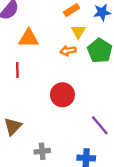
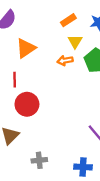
orange triangle: (29, 38) -> (26, 48), turned -35
red circle: (62, 95) -> (27, 104), moved

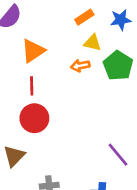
yellow triangle: (75, 41) -> (92, 43), turned -48
red line: (15, 80) -> (32, 86), moved

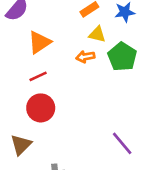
red line: (32, 86) -> (38, 76), turned 66

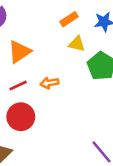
orange arrow: (85, 57) -> (49, 83), moved

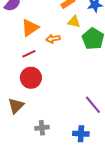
orange arrow: (49, 83) -> (53, 39), moved

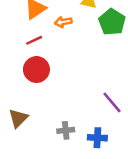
brown triangle: (16, 106) -> (18, 118), moved
gray cross: (42, 128) -> (66, 130), moved

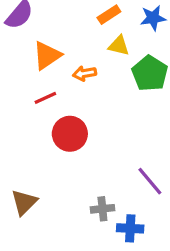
red circle: (36, 70) -> (70, 134), moved
gray cross: (66, 130) -> (102, 209), moved

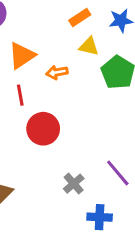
red line: (45, 98) -> (20, 95), turned -75
gray cross: (102, 209) -> (74, 184), moved, turned -35

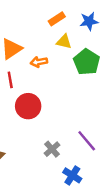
blue cross: (100, 217) -> (72, 175), turned 30

